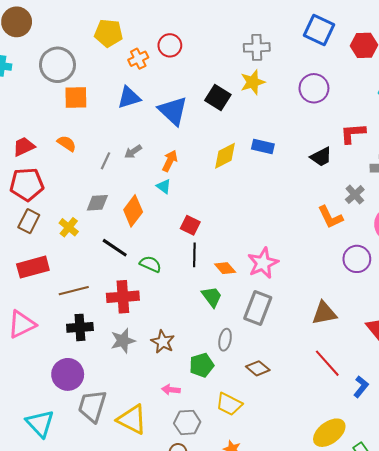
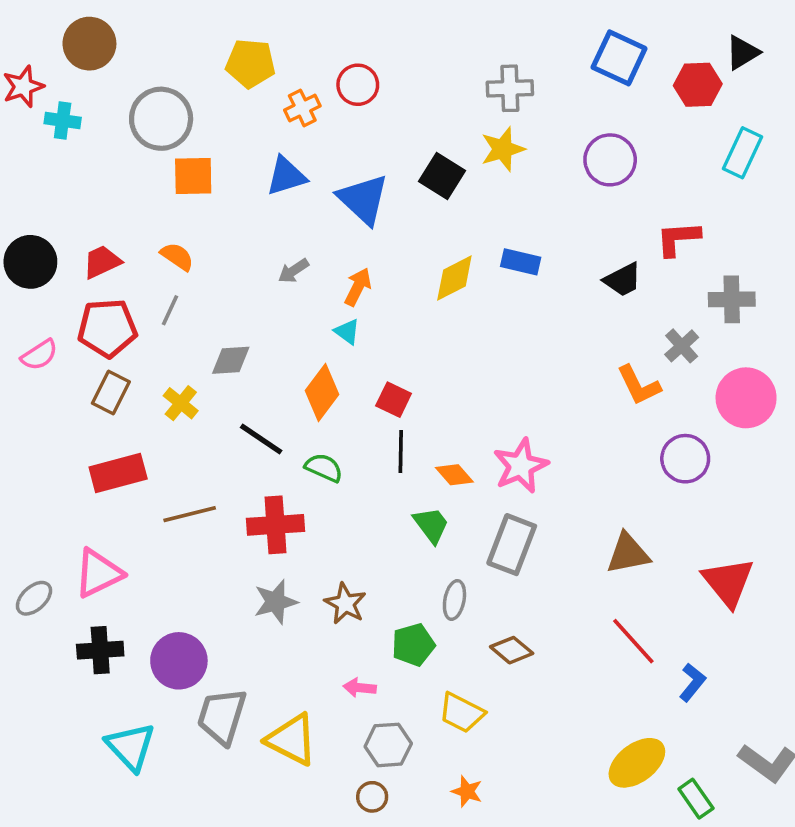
gray line: (105, 161) -> (170, 310), moved
orange diamond: (133, 211) -> (322, 392), moved
black cross: (80, 327) -> (100, 650), moved

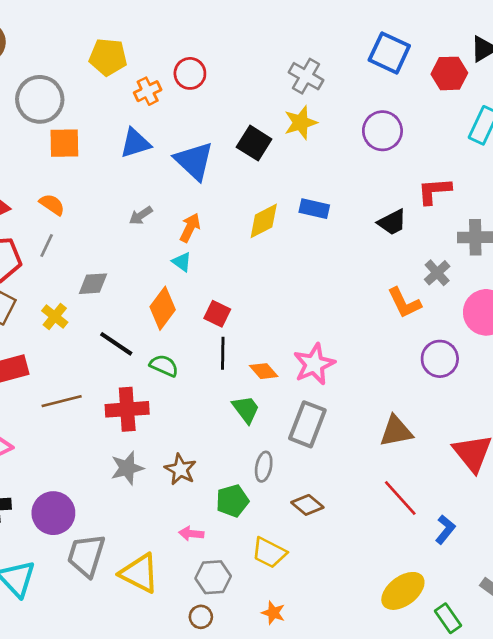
gray cross: (510, 88) -> (306, 76), turned 32

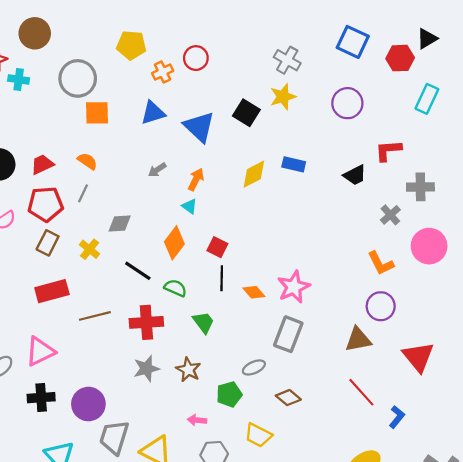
orange L-shape: (404, 303) -> (381, 263), moved
purple circle: (440, 359) -> (381, 306), moved
green trapezoid: (246, 409) -> (203, 322), moved
gray ellipse: (264, 467) -> (254, 367), turned 55

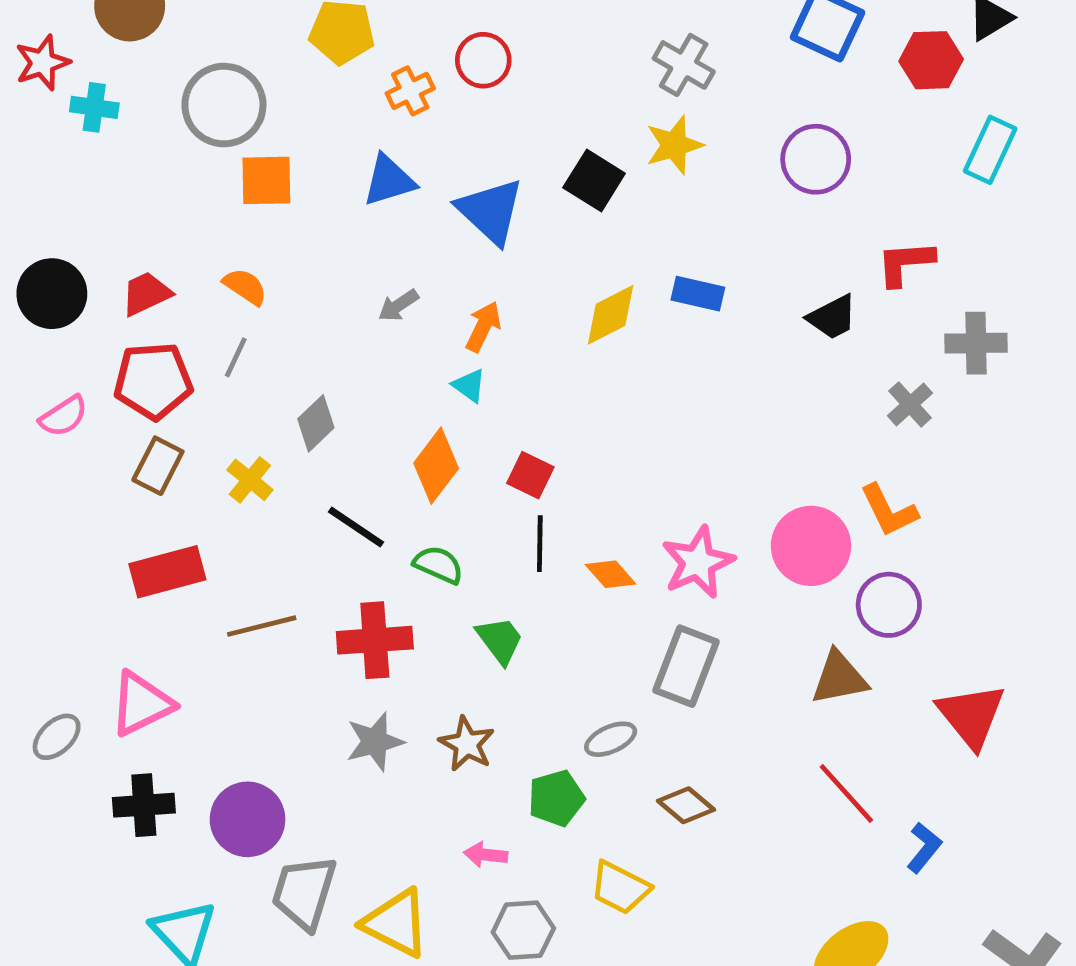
gray diamond: (120, 223) -> (316, 423), turned -40
pink circle: (429, 246) -> (811, 546), moved

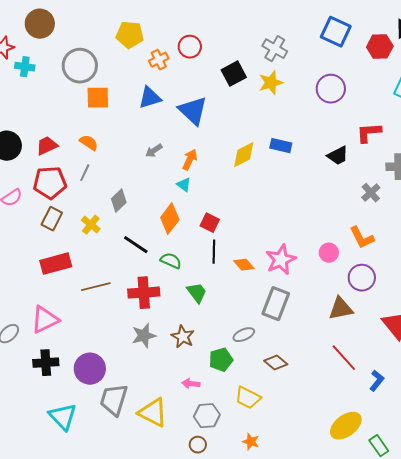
black square: (594, 180) -> (234, 74), moved, turned 30
pink circle: (811, 546) -> (329, 253), size x0.6

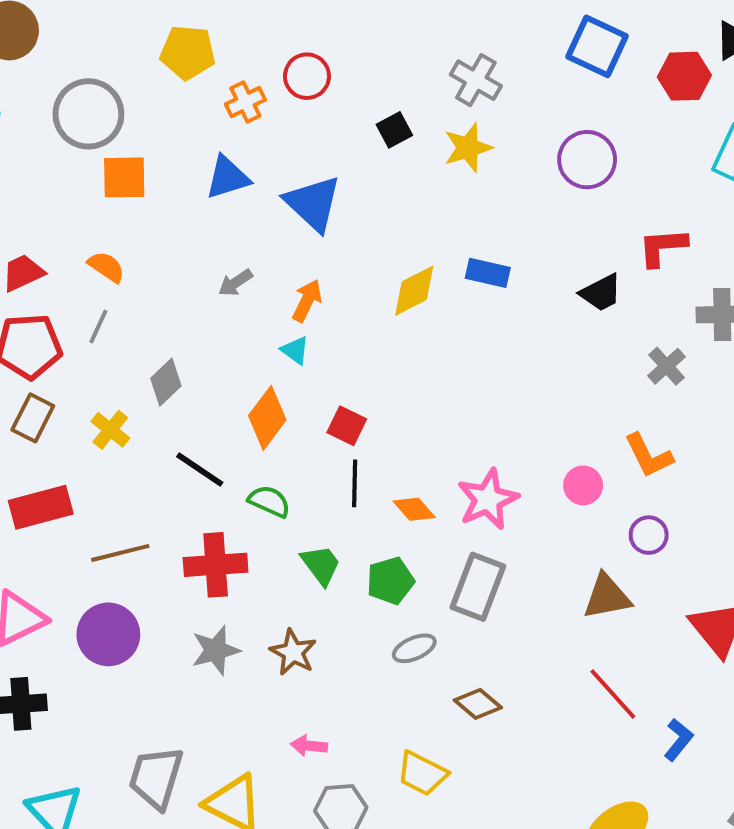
black square: (234, 74) -> (394, 130), size x0.7
purple circle: (362, 278) -> (649, 535), size x0.7
green pentagon: (221, 360) -> (390, 581), moved
purple circle: (90, 369) -> (108, 634), moved

